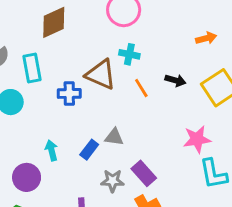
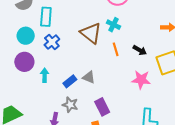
blue cross: (69, 93) -> (52, 42), moved, turned 35
pink star: (197, 139) -> (141, 80), moved
purple circle: (27, 177) -> (24, 62), moved
gray star: (112, 181) -> (70, 105), moved

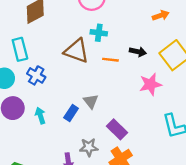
orange line: (116, 49) -> (110, 60), turned -48
gray triangle: (89, 77) -> (91, 101), turned 48
gray star: (70, 105) -> (89, 147), moved

